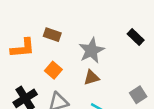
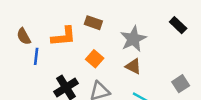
brown triangle: (91, 78) -> (133, 66), turned 42

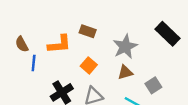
black rectangle: (178, 25) -> (168, 34), size x1.5
brown triangle: (133, 66) -> (125, 72), turned -42
gray square: (181, 84) -> (153, 85), moved

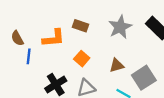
gray star: (125, 47) -> (120, 27), moved
gray square: (153, 85) -> (144, 78), size x1.5

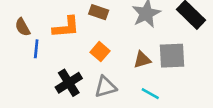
gray square: (144, 78) -> (172, 56), moved, turned 30

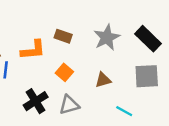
gray square: (172, 56) -> (147, 76), moved
cyan line: (150, 94) -> (124, 111), moved

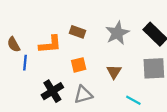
orange square: (64, 72) -> (79, 65), turned 35
brown triangle: (103, 80) -> (114, 72), turned -42

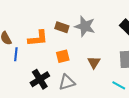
gray star: (117, 33) -> (85, 26), moved, turned -30
cyan line: (133, 100) -> (119, 85), moved

